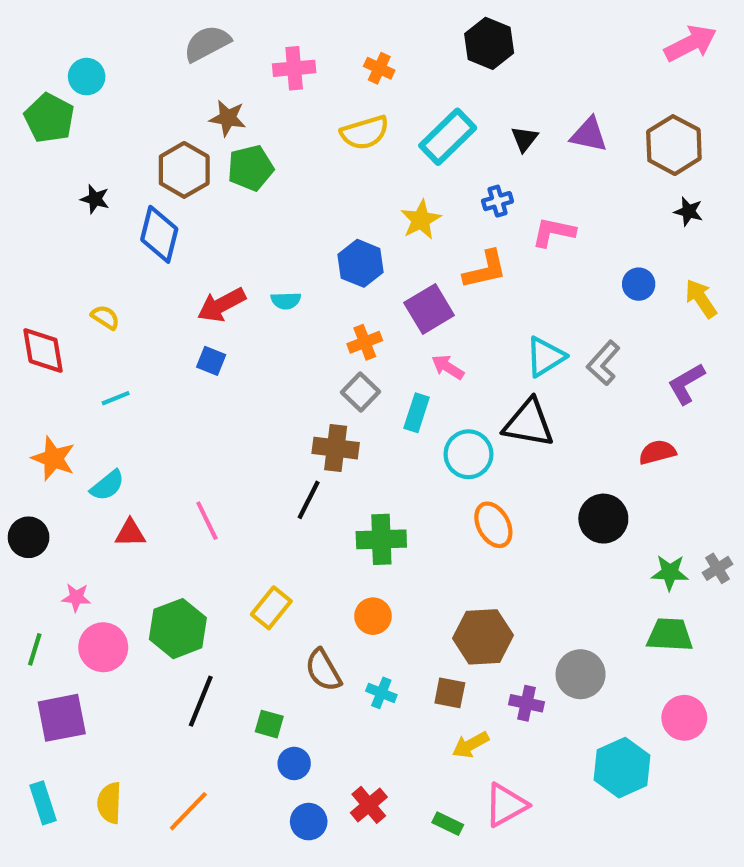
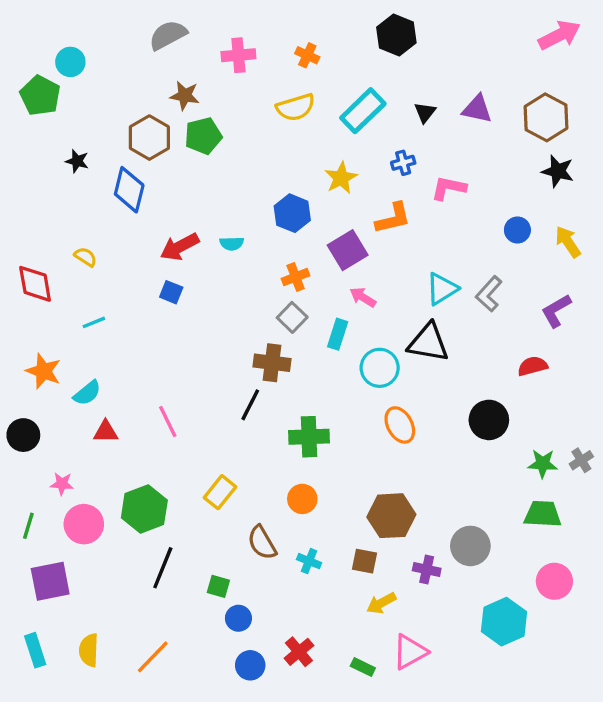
black star: (688, 211) -> (558, 171), size x1.4

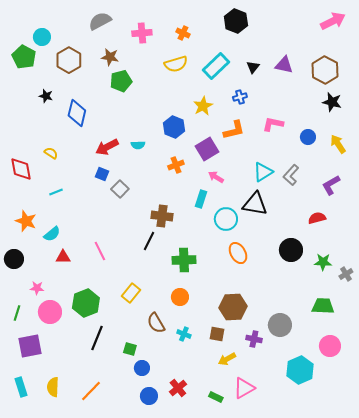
brown hexagon: (149, 138) -> (69, 60), moved
pink L-shape: (449, 188) -> (273, 124), moved
gray square: (292, 317) -> (120, 189), moved
green star: (543, 464) -> (323, 262), moved

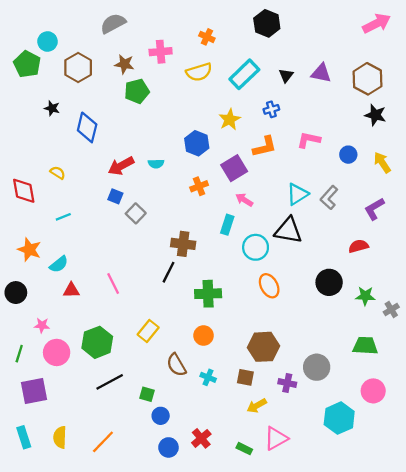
pink cross: (142, 33) -> (161, 52), moved
black line: (97, 338) -> (110, 382), turned 40

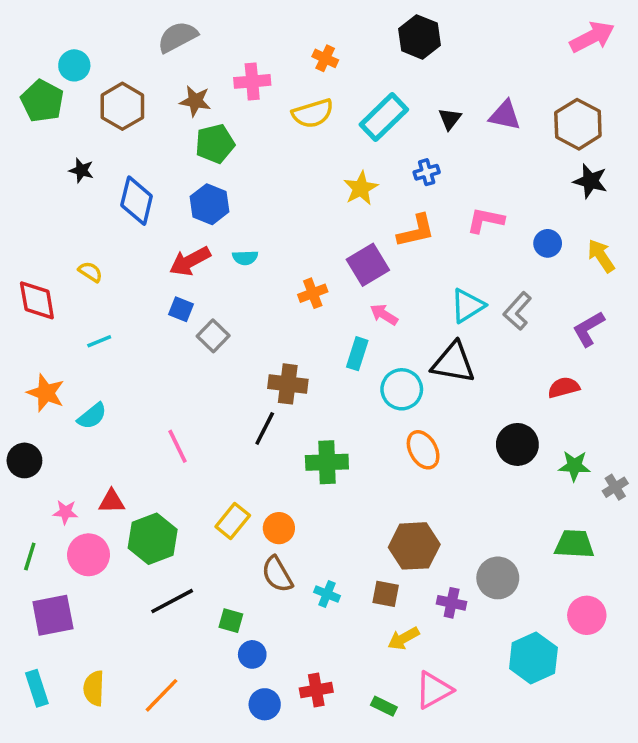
blue hexagon: (197, 143) -> (210, 204), moved
red triangle: (71, 290) -> (112, 501), moved
orange circle: (204, 336) -> (279, 528), moved
red cross: (201, 438) -> (316, 690), turned 30

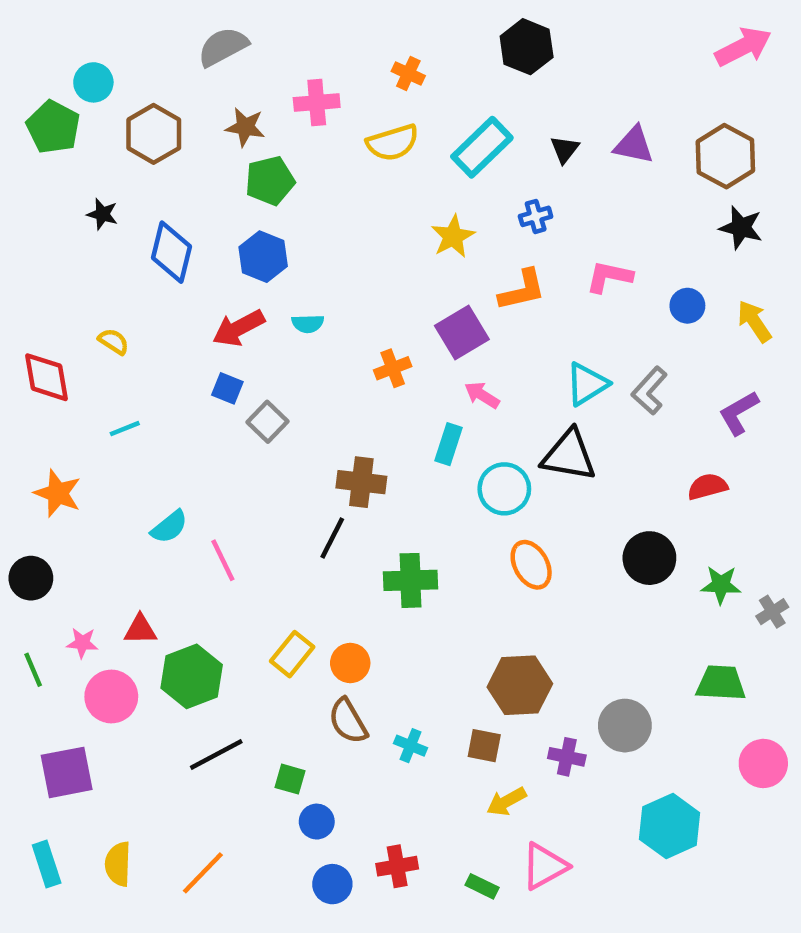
cyan semicircle: (92, 416) -> (169, 527), moved
green line: (30, 557) -> (33, 670), moved, turned -40
pink circle: (587, 615) -> (763, 763), moved

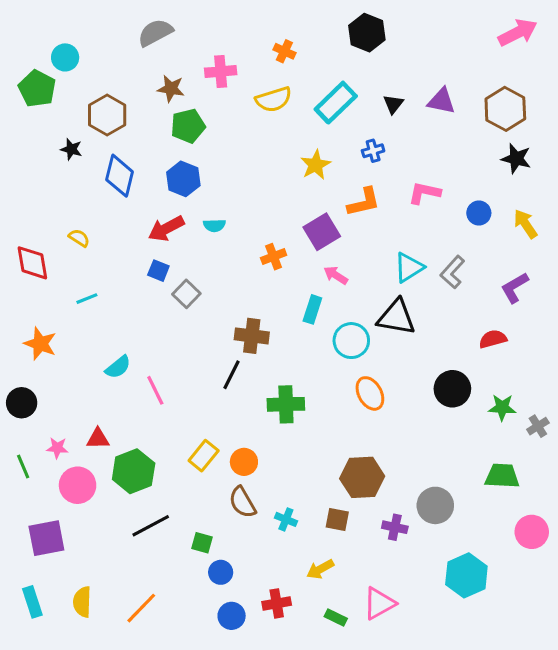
brown hexagon: (154, 134) -> (107, 115), moved
yellow arrow: (507, 801) -> (320, 569), moved

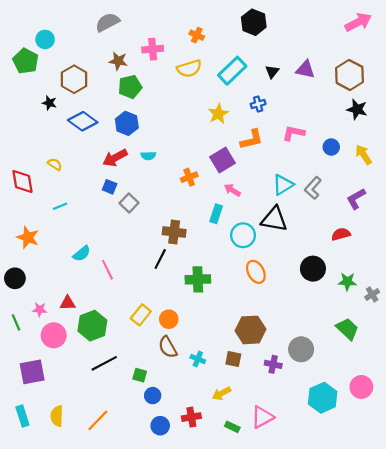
blue diamond: (120, 176) -> (83, 121), turned -68
green trapezoid: (502, 476) -> (347, 329), turned 40
pink circle: (532, 532) -> (361, 387), moved

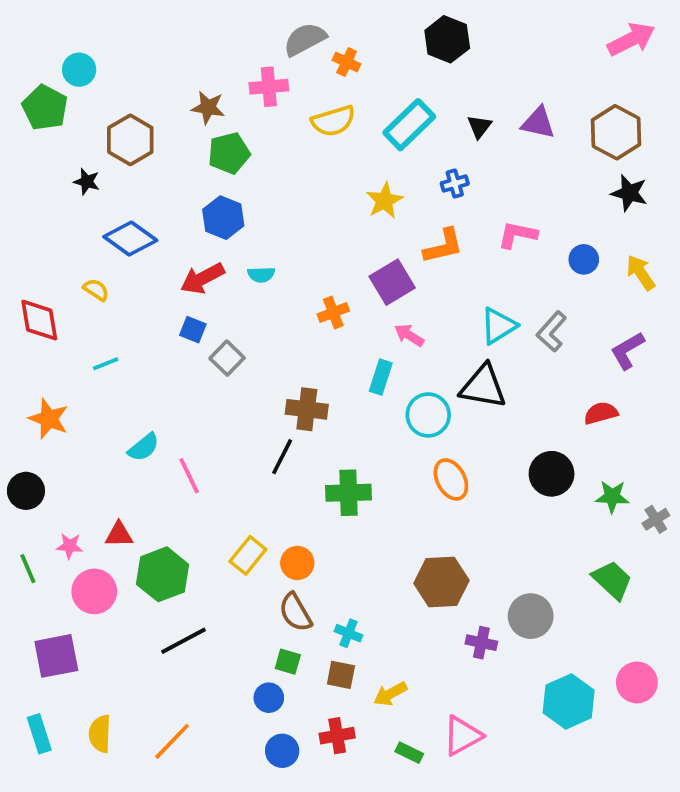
gray semicircle: (107, 22) -> (305, 39), moved
blue diamond: (83, 121) -> (130, 239), moved
brown square: (233, 359) -> (341, 675), moved
green square: (140, 375) -> (288, 662), moved

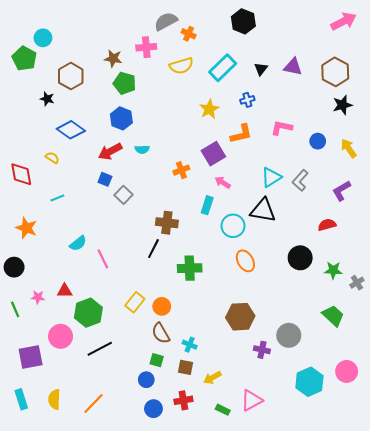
green pentagon: (229, 153) -> (125, 83), turned 30
black star: (629, 193) -> (342, 105), turned -30
pink circle: (94, 591) -> (61, 336), moved

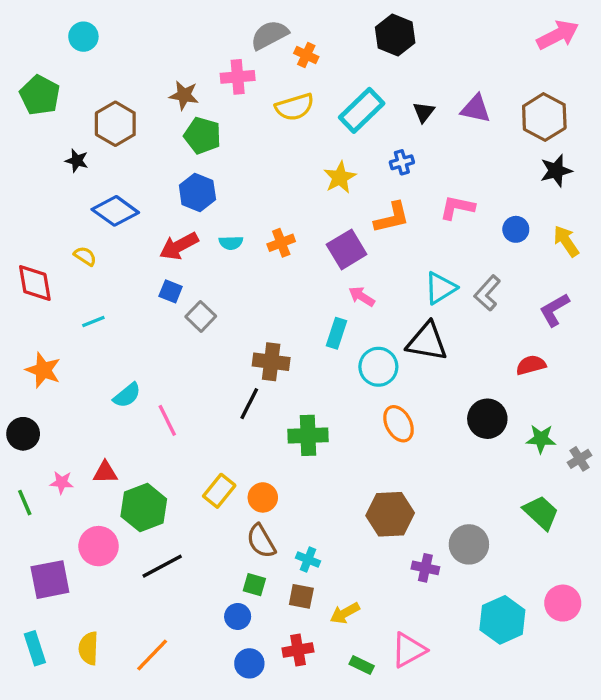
cyan circle: (43, 38) -> (83, 37), moved
orange cross: (181, 170) -> (281, 243), moved

